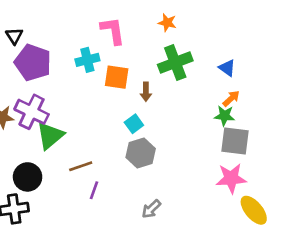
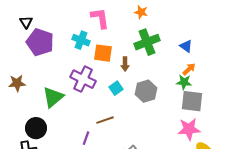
cyan cross: (87, 60) -> (81, 40), turned 36
purple cross: (32, 112) -> (83, 79), moved
gray hexagon: (141, 153) -> (146, 91), moved
brown line: (81, 166) -> (105, 120), moved

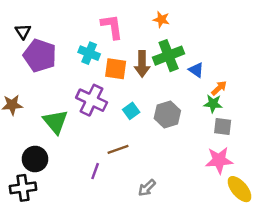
blue triangle: (186, 46) -> (196, 70), moved
brown arrow: (125, 64) -> (142, 64), moved, size x1.5
green triangle: (53, 97) -> (55, 122), turned -30
gray square: (192, 101) -> (223, 127), size x0.7

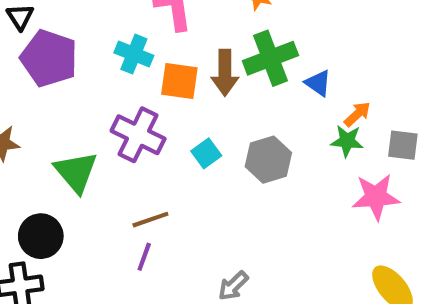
gray square: (223, 127) -> (403, 145), moved
brown line: (118, 149) -> (150, 220), moved
pink star: (219, 160) -> (376, 197), moved

